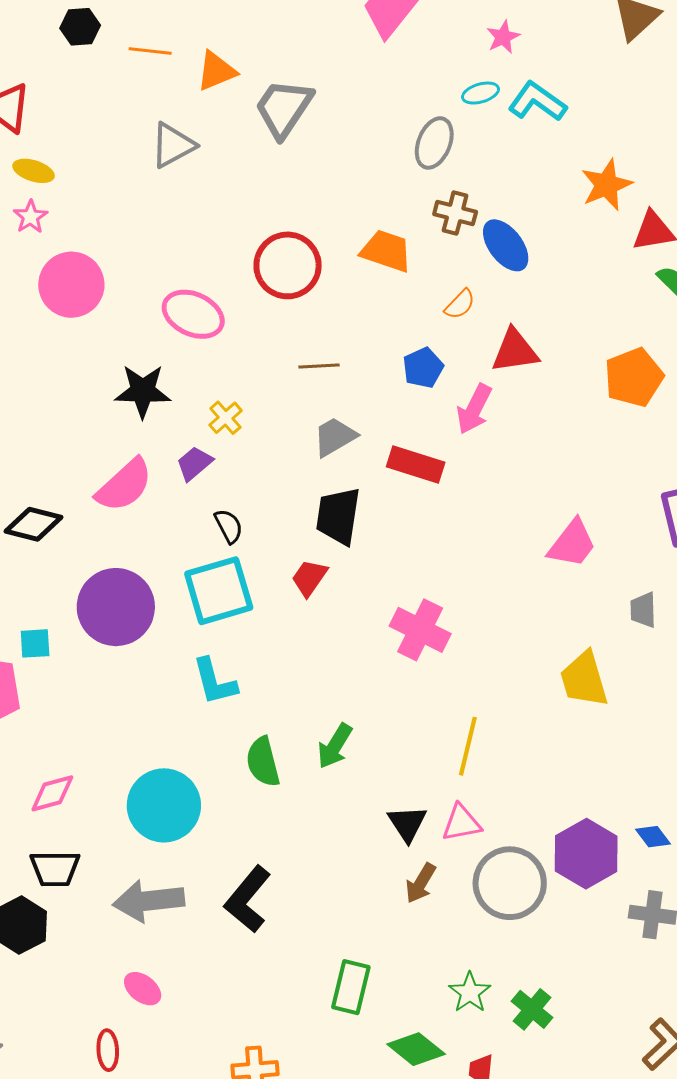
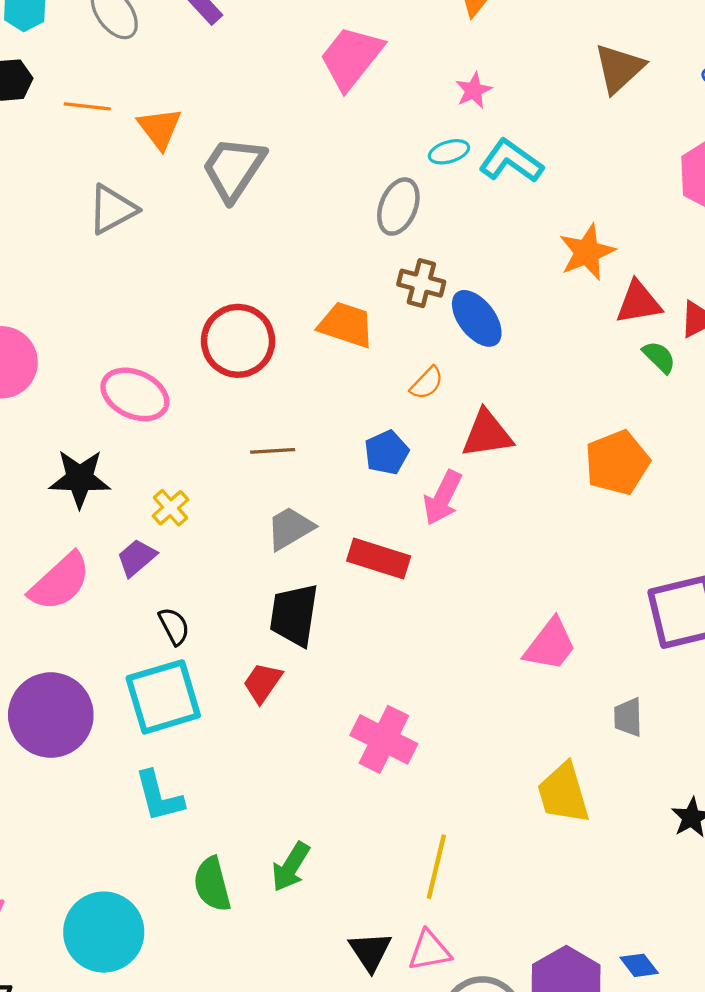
orange triangle: (216, 71) -> (160, 128), turned -45

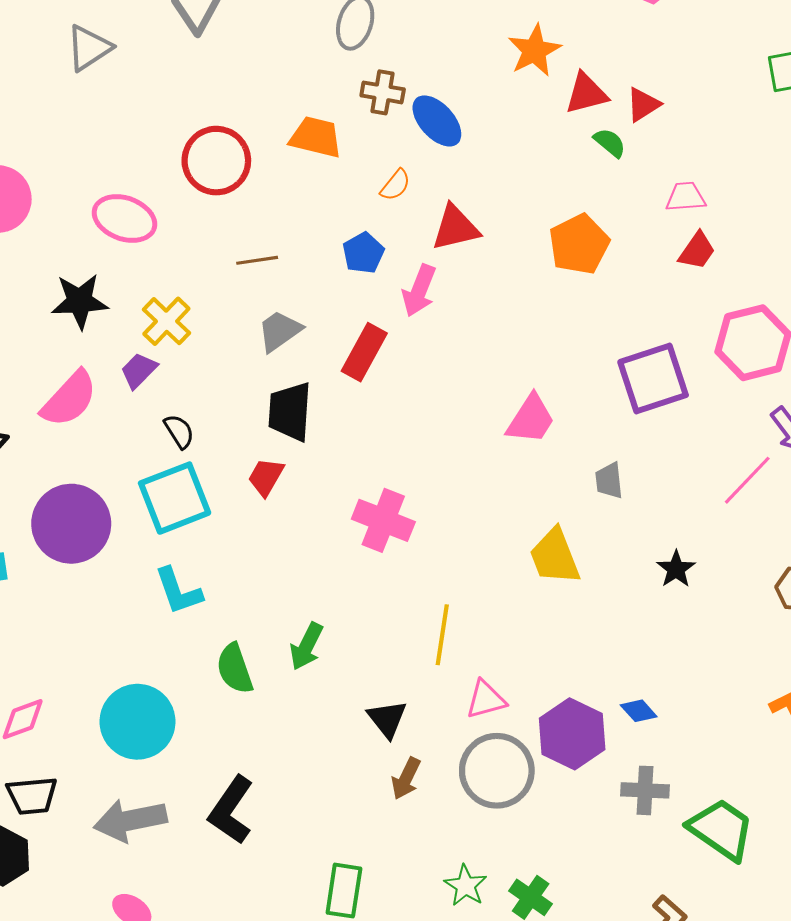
yellow cross: (170, 508) -> (166, 321), size x1.4
red rectangle: (379, 558) -> (364, 352), turned -74
pink triangle: (429, 951) -> (486, 700), moved

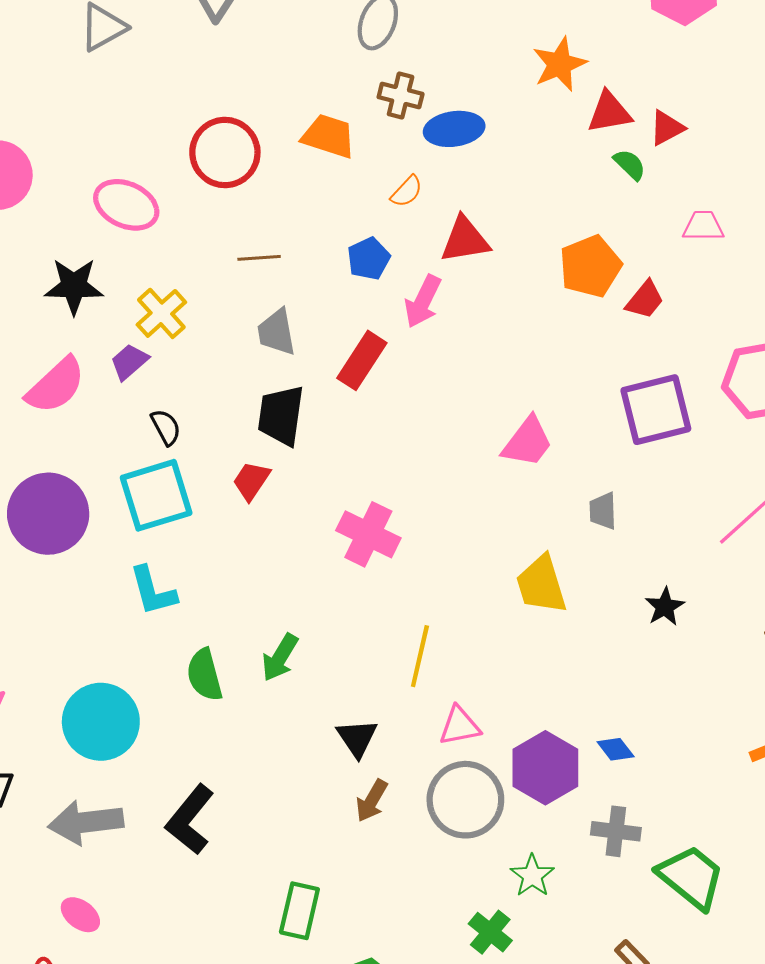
blue ellipse: (437, 121) -> (454, 129), turned -60
red trapezoid: (697, 251) -> (645, 300), moved
gray trapezoid: (279, 331) -> (277, 332), turned -69
green star: (466, 886) -> (532, 876), moved

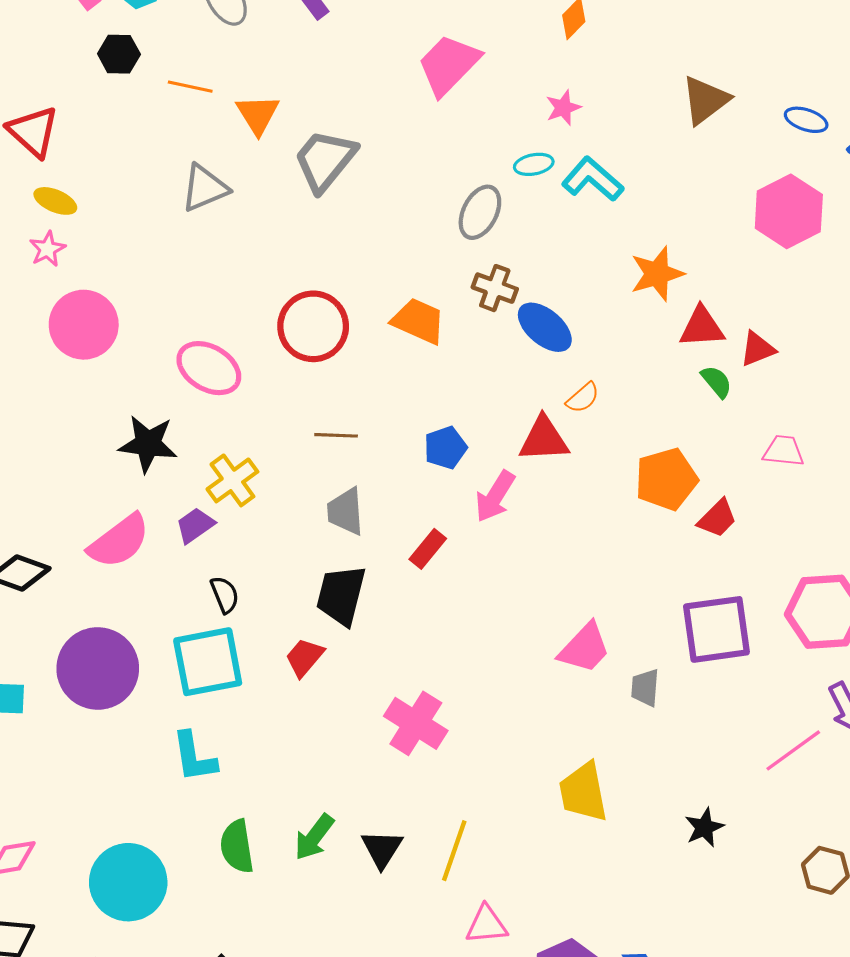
blue ellipse: (454, 129) -> (545, 327), turned 42
orange semicircle: (407, 191) -> (583, 398), moved
red rectangle: (362, 360) -> (428, 549), size x0.7
gray trapezoid: (603, 511) -> (645, 688), moved
black triangle: (357, 738) -> (382, 849), moved

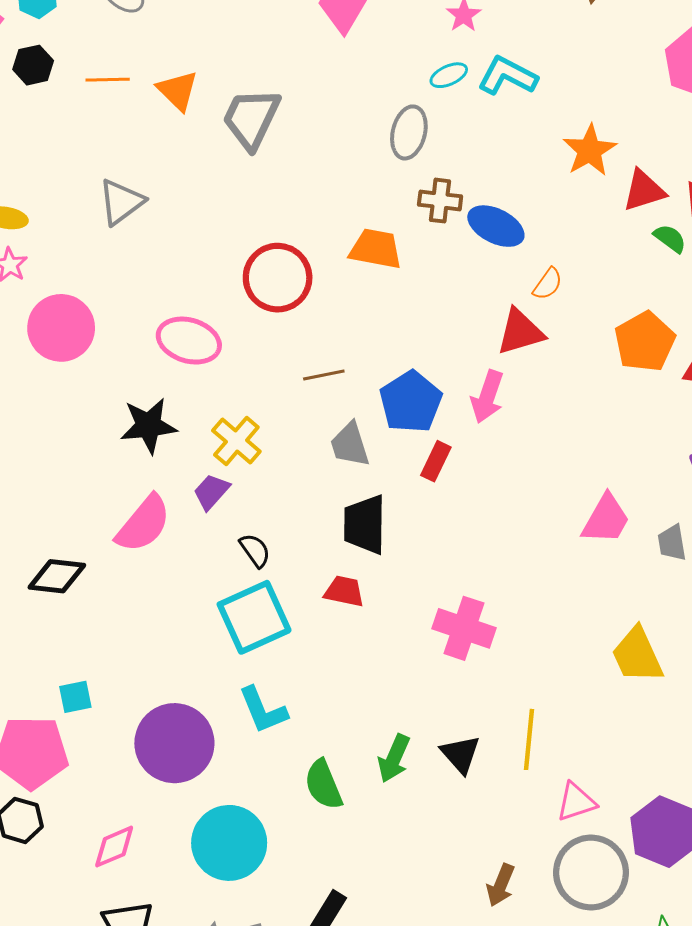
gray triangle: (205, 188) -> (121, 202), moved
blue pentagon: (445, 448) -> (411, 402), moved, size x1.5
red trapezoid: (304, 657) -> (344, 591), turned 75
purple circle: (98, 668) -> (174, 743), moved

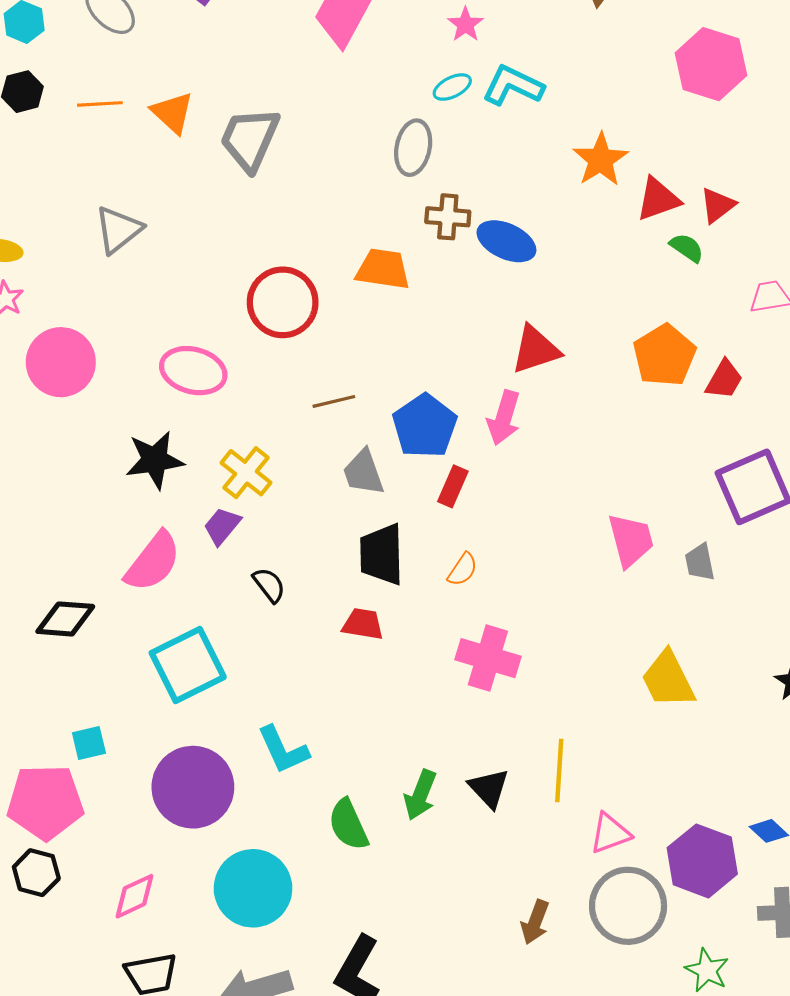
orange semicircle: (548, 284) -> (463, 569), moved
pink trapezoid: (606, 519) -> (631, 540), turned -42
cyan square: (254, 617) -> (188, 665), moved

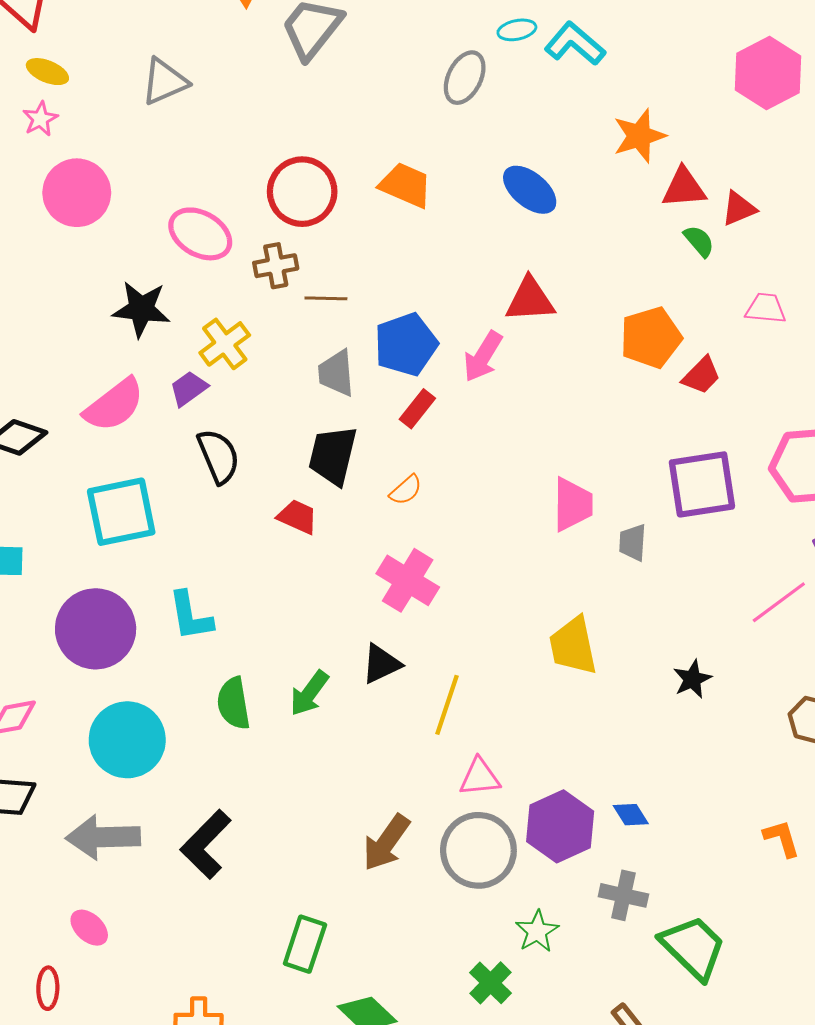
brown cross: (448, 217) -> (276, 266), moved, turned -30
black semicircle: (269, 585) -> (219, 456), size x1.5
black triangle: (489, 788) -> (381, 664), moved, turned 33
brown arrow: (535, 922) -> (386, 843), size x1.4

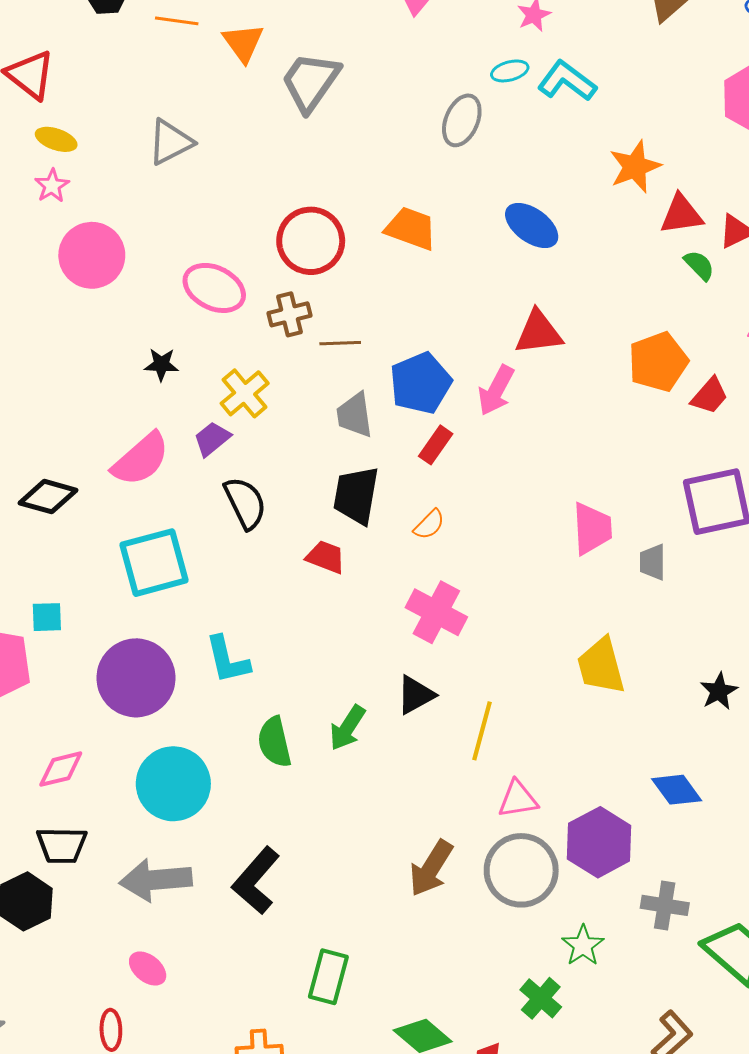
black star: (141, 309) -> (161, 364), size x0.6
blue diamond: (631, 815) -> (677, 790), moved, size x1.4
green rectangle: (305, 944) -> (328, 977), moved

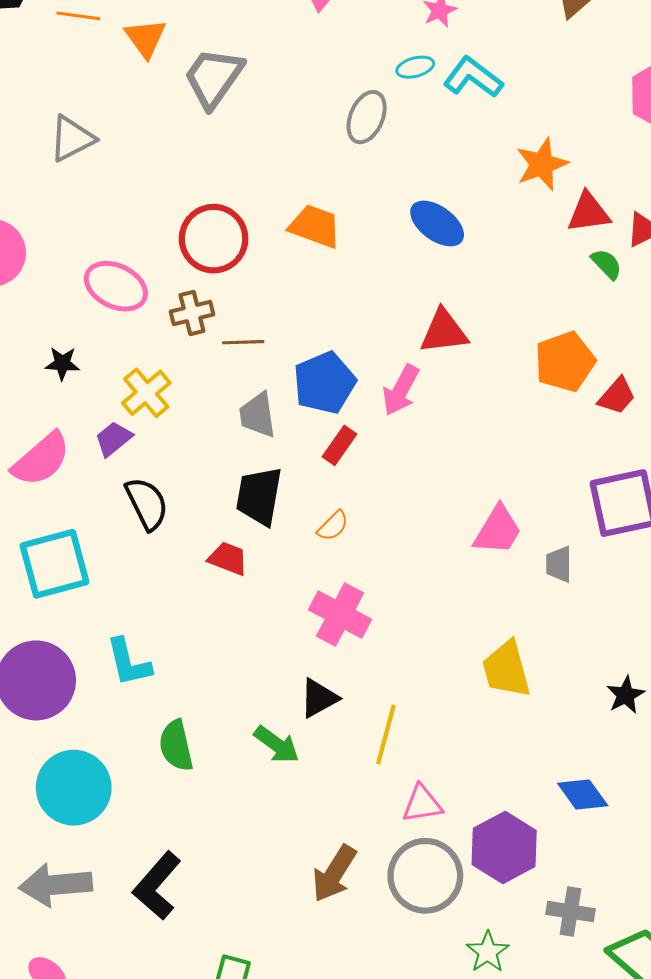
pink trapezoid: (592, 529) -> (498, 530), turned 34
green arrow: (347, 728) -> (277, 744), moved, turned -87

